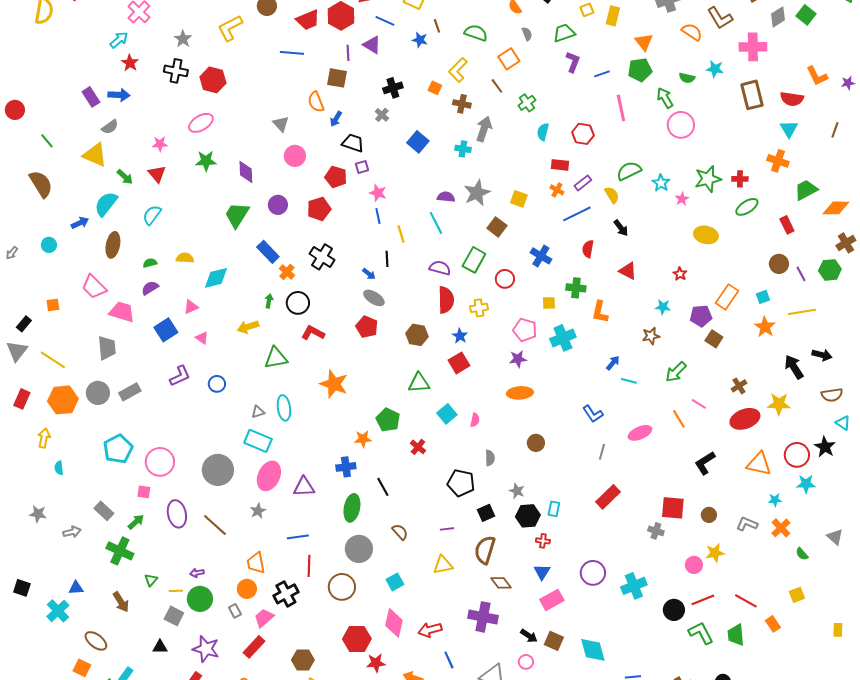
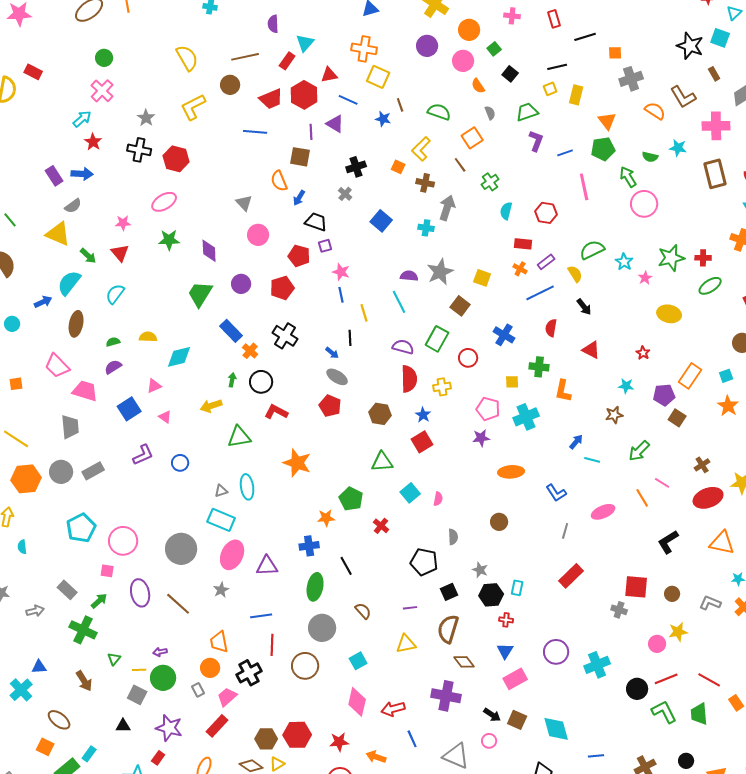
orange ellipse: (520, 393) -> (511, 472), moved
red hexagon: (357, 639) -> (297, 735), moved

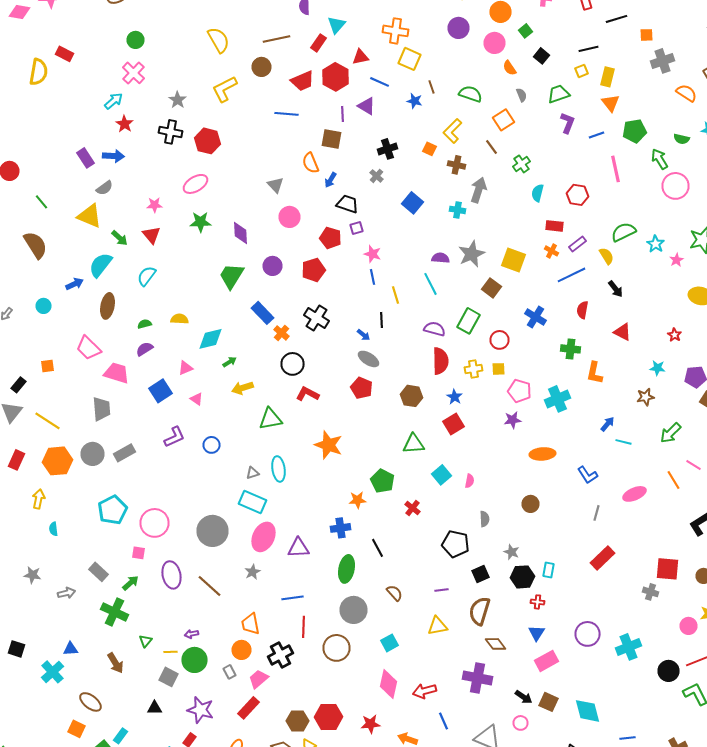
orange triangle: (607, 121) -> (610, 103), moved
yellow square: (482, 278) -> (514, 260), size x1.4
green arrow: (232, 380) -> (230, 362), moved, turned 48
yellow square: (512, 382) -> (498, 369), moved

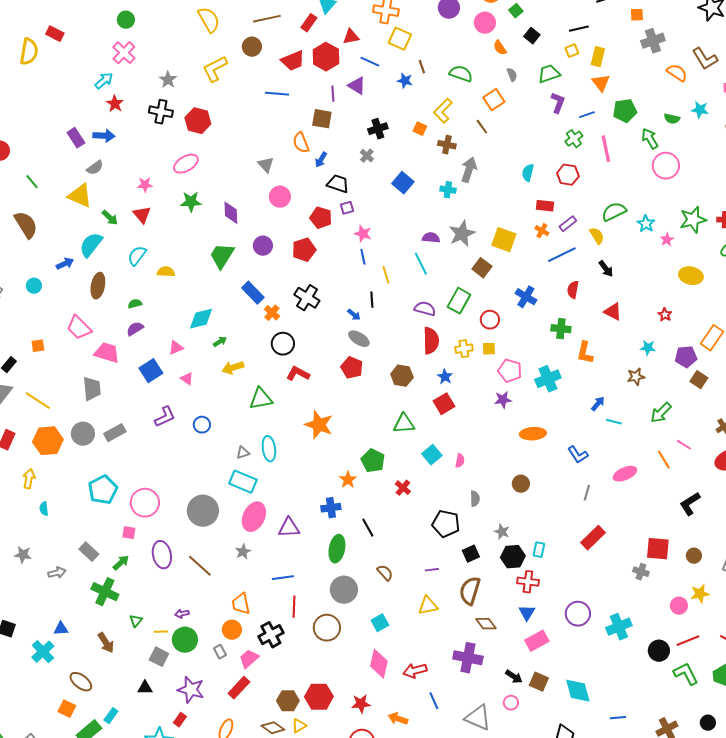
green cross: (522, 164) -> (574, 139), moved
yellow semicircle: (180, 319) -> (166, 272), moved
orange star: (358, 500) -> (348, 480), turned -30
red cross: (538, 602) -> (528, 582), size x1.5

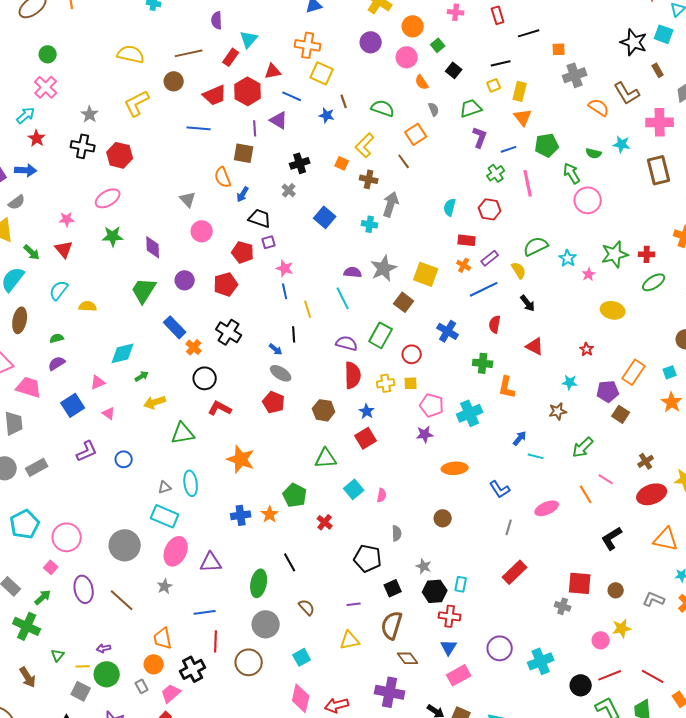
yellow semicircle: (209, 20) -> (131, 54), turned -48
blue cross: (331, 508) -> (241, 515), moved
pink square: (129, 533) -> (51, 567), turned 32

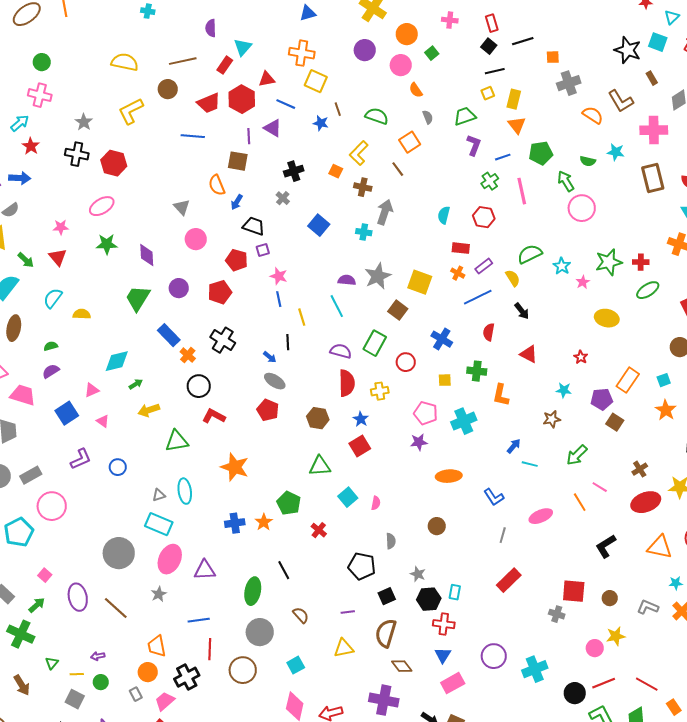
black square: (454, 70) -> (489, 46), moved
pink cross: (46, 87) -> (40, 95), turned -30
yellow square: (411, 383) -> (445, 380), moved
pink circle: (67, 537) -> (52, 506), moved
green circle: (107, 674) -> (101, 682), size x0.6

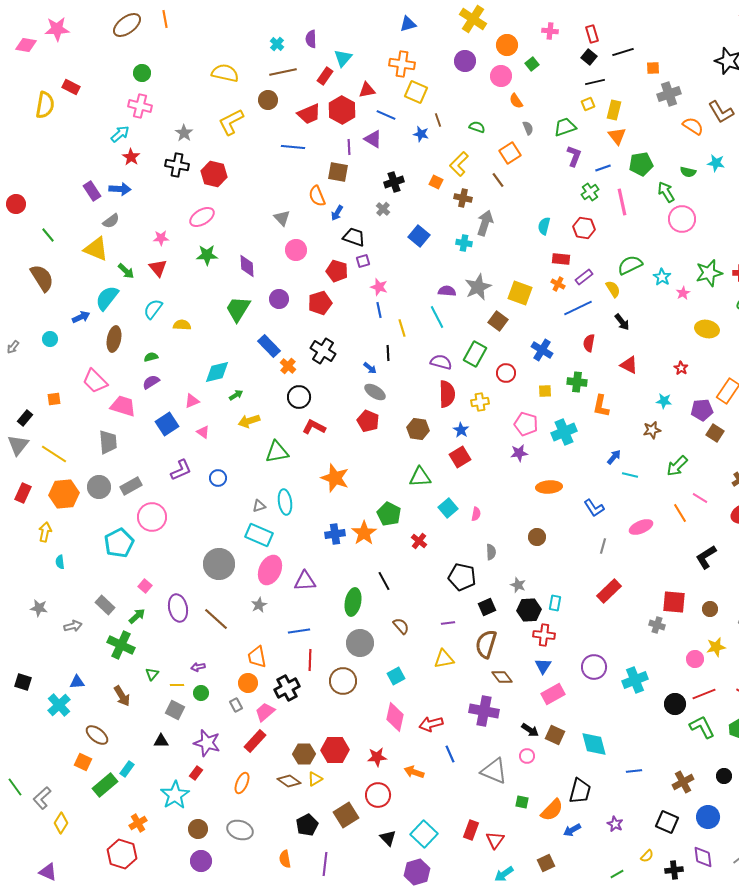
cyan cross: (148, 11) -> (277, 44), moved, turned 32
green semicircle: (377, 116) -> (477, 127), size x0.7
orange star: (264, 522) -> (364, 533), size x1.4

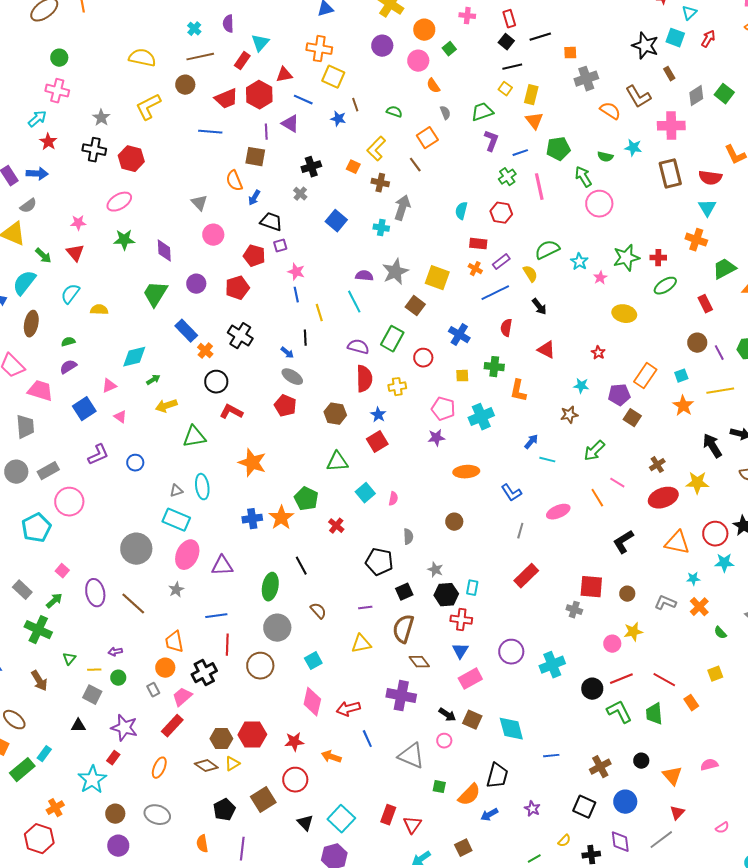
yellow square: (588, 104) -> (505, 89), turned -32

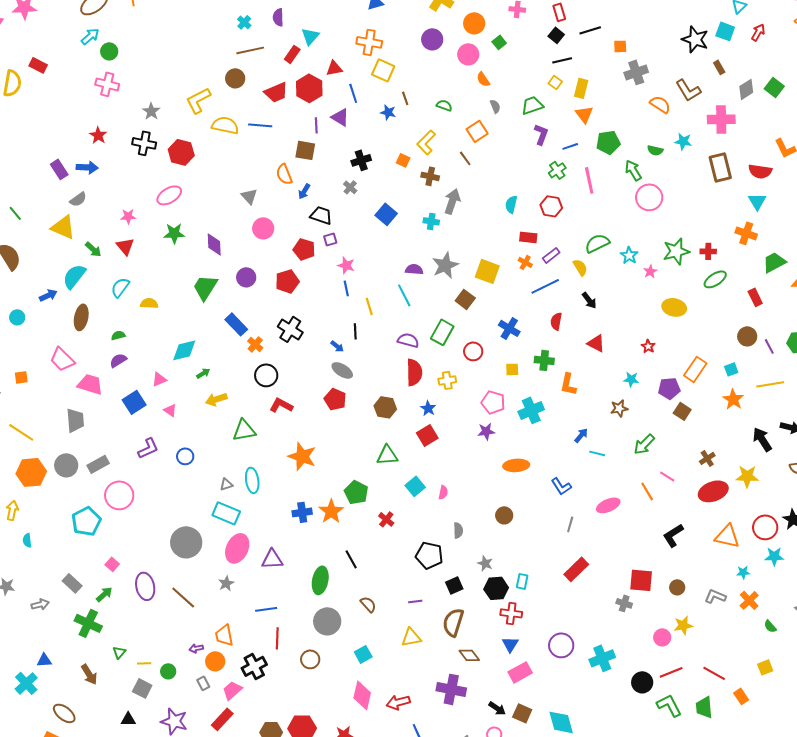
yellow semicircle: (142, 58) -> (225, 125), moved
blue line: (303, 100) -> (353, 93), turned 48
cyan arrow: (37, 119) -> (90, 36), moved
purple arrow: (115, 652) -> (196, 648), moved
brown circle: (260, 666) -> (310, 659), size x0.7

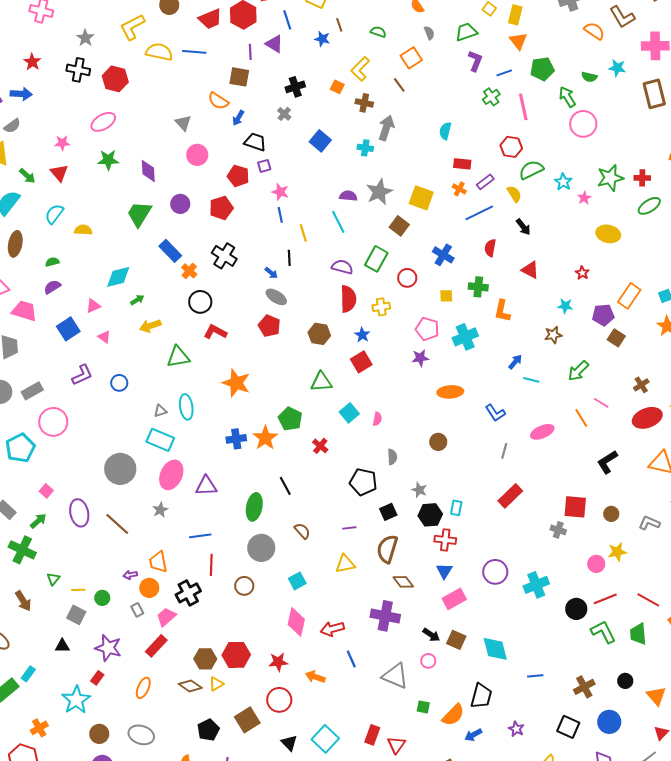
orange semicircle: (284, 174) -> (218, 101), turned -35
red hexagon: (551, 206) -> (511, 147), moved

